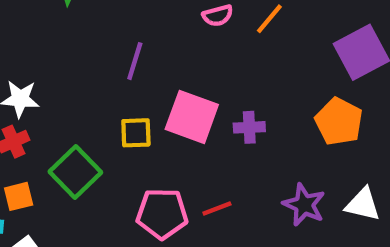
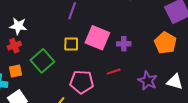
red line: (217, 209) -> (114, 72), moved

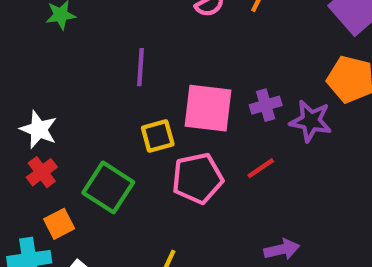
white star: (18, 26) -> (39, 130), turned 30
purple star: (148, 81) -> (311, 121), moved
pink pentagon: (82, 82) -> (197, 178), moved

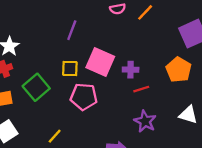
purple star: (311, 121) -> (145, 121), moved
red line: (261, 168) -> (141, 89), moved

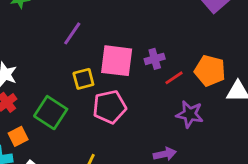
purple line: (72, 30) -> (72, 33), turned 30
orange pentagon: (179, 70) -> (210, 71), moved

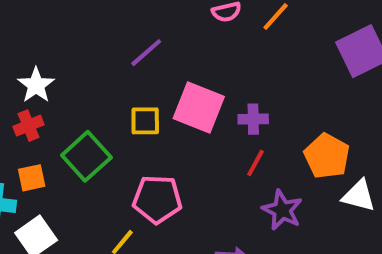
red line: (174, 78) -> (255, 163), moved, turned -42
pink pentagon: (109, 107) -> (157, 199), moved

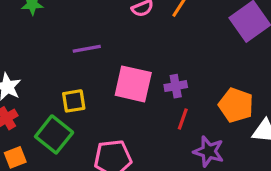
purple line: (146, 53) -> (87, 49), turned 40
yellow square: (145, 121) -> (74, 101), moved

